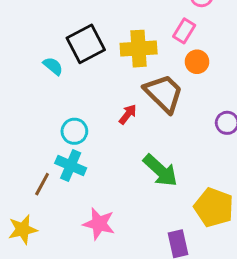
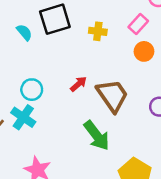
yellow cross: (139, 49) -> (98, 31), size x0.6
brown trapezoid: (164, 93) -> (112, 95), moved

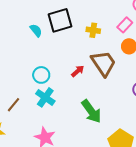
brown trapezoid: (112, 95) -> (103, 63), moved
cyan cross: (23, 117) -> (45, 97), moved

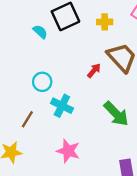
cyan circle: (41, 75) -> (42, 82), moved

